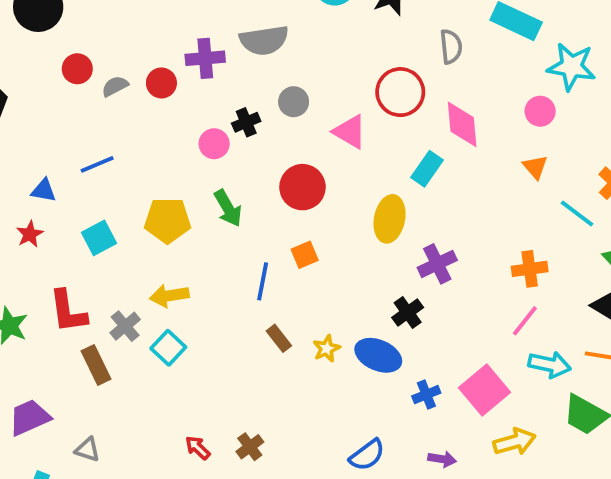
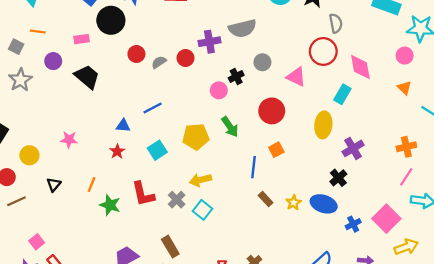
gray semicircle: (451, 47) -> (336, 23), moved
brown rectangle: (96, 365) -> (170, 247), moved

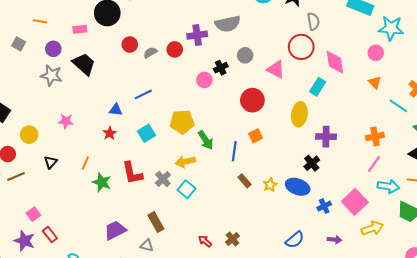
gray square: (16, 47) -> (19, 44), moved
gray star: (20, 80) -> (51, 75), moved, turned -30
green arrow: (230, 127) -> (206, 140), moved
purple cross: (353, 148) -> (326, 137), turned 30

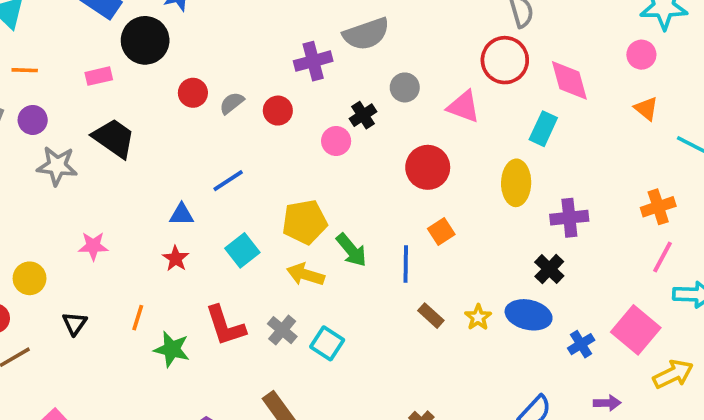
purple circle: (53, 49) -> (33, 120), moved
red circle: (175, 49) -> (278, 111), moved
yellow arrow: (185, 162) -> (305, 275), moved, turned 36

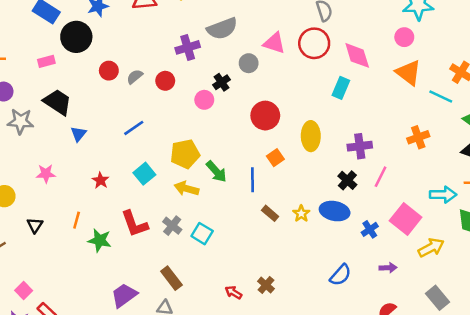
pink triangle: (464, 107) -> (274, 43), moved
orange triangle: (646, 109) -> (408, 73), size x1.6
yellow ellipse: (516, 183) -> (311, 136), moved
blue triangle: (182, 215) -> (78, 134), moved, turned -49
pink line: (663, 257) -> (380, 177), moved

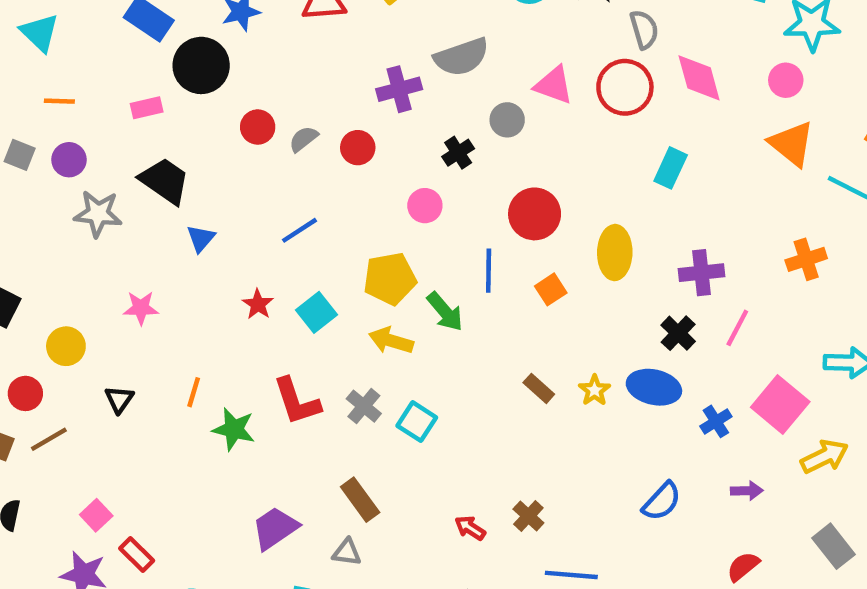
pink diamond: (357, 55) -> (699, 78), moved
pink circle: (204, 100) -> (425, 206), moved
red star: (100, 180) -> (258, 304), moved
blue line: (253, 180) -> (489, 271), moved

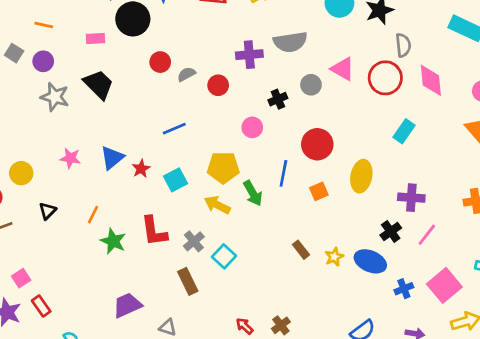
blue triangle: (201, 238) -> (112, 158), moved, size x1.4
brown rectangle: (360, 500) -> (188, 281), moved

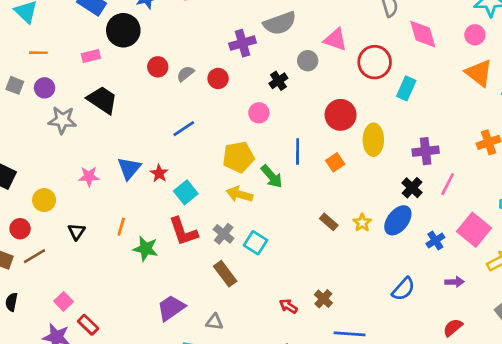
red circle: (385, 78) -> (375, 62), moved
red circle: (317, 144) -> (341, 115), moved
cyan square: (176, 180) -> (186, 192), moved
blue ellipse: (370, 261) -> (398, 220), turned -64

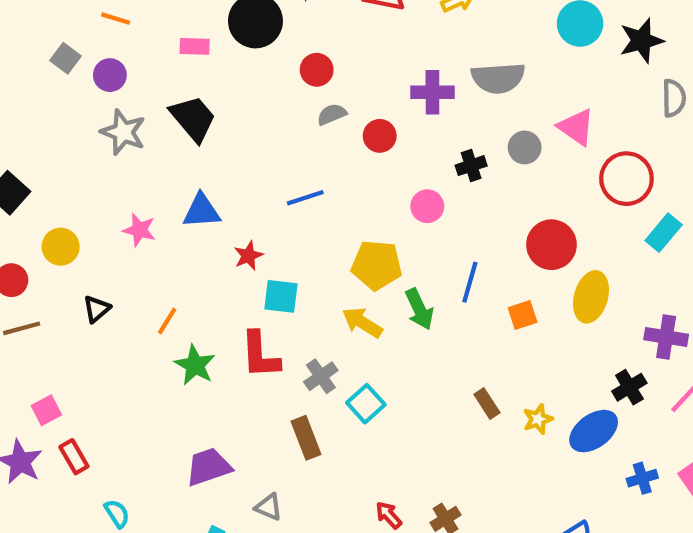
red circle: (158, 67) -> (317, 70), moved
blue triangle: (129, 168) -> (201, 211), moved, turned 30
cyan square: (186, 192) -> (281, 296), turned 30

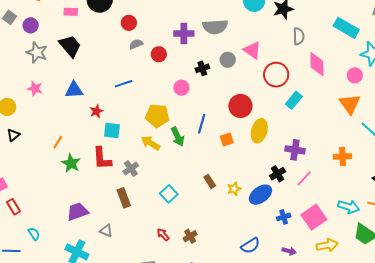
pink star: (139, 230) -> (35, 89), moved
black triangle: (97, 309) -> (13, 135), moved
cyan square: (366, 404) -> (169, 194), moved

